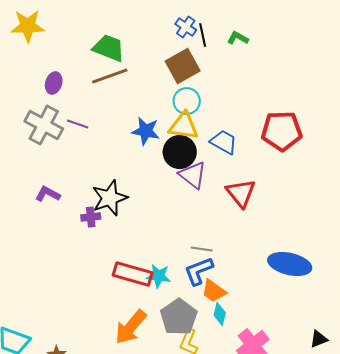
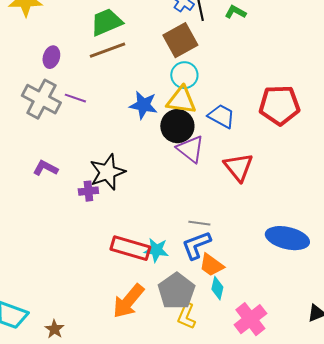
green trapezoid: (109, 48) -> (106, 22), turned -44

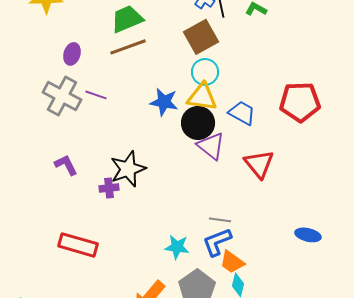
purple L-shape: (45, 168) -> (66, 165), turned 35
blue ellipse: (287, 238) -> (308, 235), size x0.6
red rectangle: (130, 248) -> (78, 245), moved

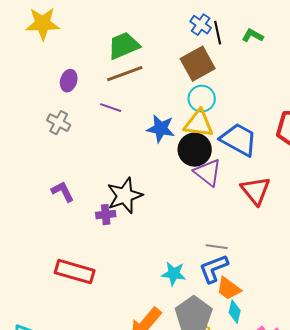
purple line: (96, 95) -> (111, 108), moved
gray cross: (62, 96) -> (59, 123), size x0.6
blue trapezoid: (242, 113) -> (239, 140), size x1.4

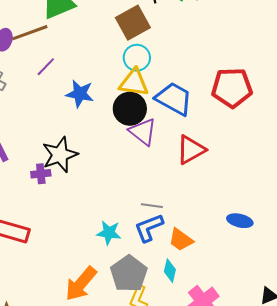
brown line: (125, 74) -> (30, 33), moved
purple line: (111, 108) -> (46, 67), turned -65
blue star: (161, 129) -> (80, 94), moved
red triangle: (256, 191) -> (191, 150), turned 40
orange trapezoid: (229, 289) -> (181, 240), moved

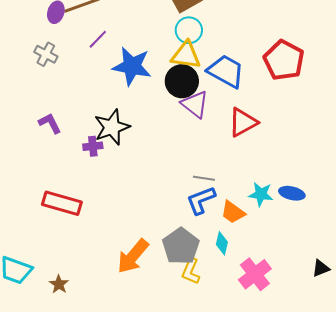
red pentagon: (232, 88) -> (284, 60), turned 30
blue star: (80, 94) -> (132, 66), size x1.4
cyan star: (109, 233) -> (261, 194), moved

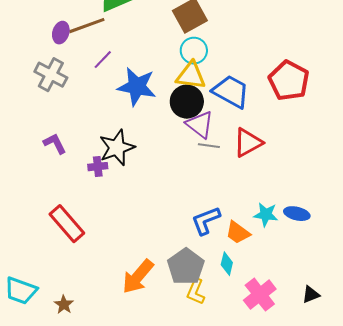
gray cross: (46, 54) -> (51, 75), size x1.4
gray line: (204, 178) -> (209, 146), moved
red rectangle: (62, 203) -> (67, 224), turned 33
black triangle: (321, 268) -> (311, 295), moved

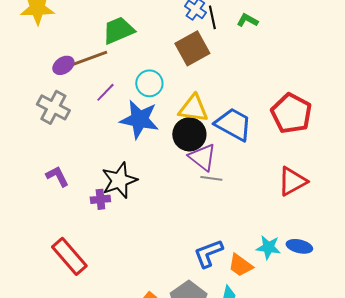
purple ellipse: (61, 33) -> (63, 65), turned 40
cyan circle: (194, 51) -> (149, 83), moved
red triangle: (248, 143) -> (292, 181), moved

